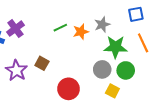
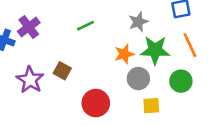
orange star: (81, 32) -> (124, 54), moved
green circle: (126, 70) -> (181, 81), moved
yellow square: (112, 91) -> (151, 106), turned -32

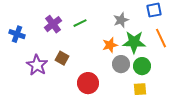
purple cross: (29, 27) -> (53, 24), moved
green circle: (181, 81) -> (142, 66), moved
yellow square: (151, 106) -> (140, 89), moved

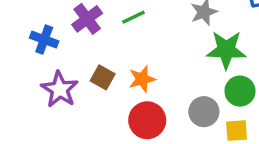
blue cross: (17, 34) -> (44, 40), moved
orange star: (110, 45) -> (142, 79), moved
gray circle: (121, 64) -> (204, 112), moved

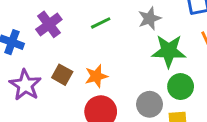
green line: (133, 17) -> (101, 23), moved

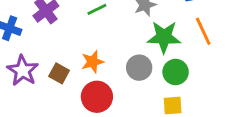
brown square: (62, 75) -> (59, 73), moved
gray circle: (149, 104) -> (139, 68), moved

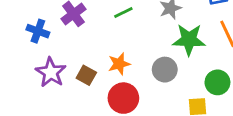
green circle: (176, 72) -> (217, 82), moved

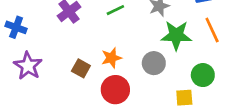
blue cross: (38, 31) -> (16, 27), moved
purple star: (51, 72) -> (28, 66), moved

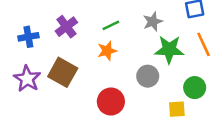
blue cross: (16, 27) -> (28, 37), moved, turned -30
orange star: (111, 58) -> (107, 51), moved
brown square: (81, 68) -> (63, 72), moved, size x1.6

